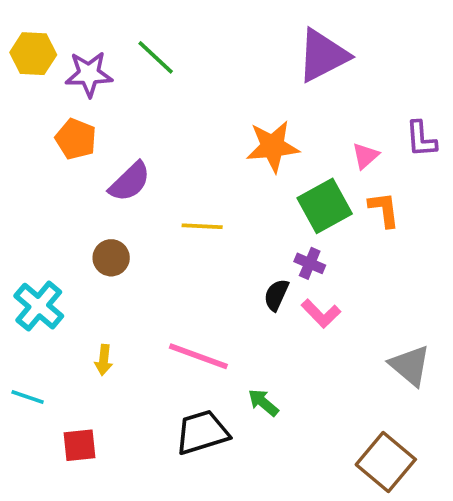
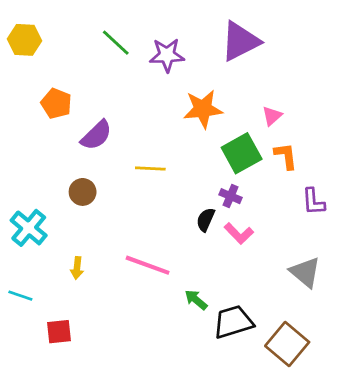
purple star: (89, 74) -> (167, 55), moved
purple L-shape: (421, 139) -> (313, 202), moved
black trapezoid: (202, 432) -> (233, 322), moved

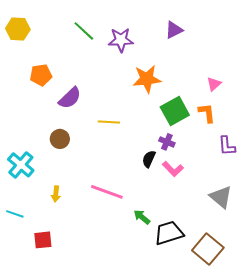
purple triangle: (240, 41) -> (174, 30), size x0.6
orange pentagon: (56, 103) -> (41, 75), turned -30
pink triangle: (272, 116) -> (214, 84), moved

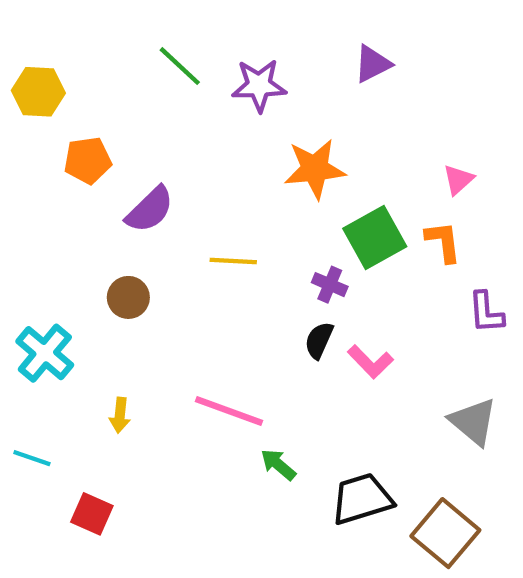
yellow hexagon: (18, 29) -> (38, 92), moved
purple cross: (167, 142) -> (330, 285), moved
green arrow: (142, 217) -> (278, 465), moved
red square: (43, 240) -> (92, 514), turned 30

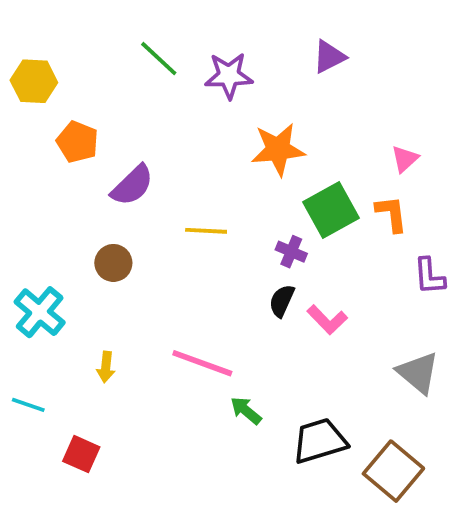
orange pentagon: (88, 160) -> (77, 142), turned 30

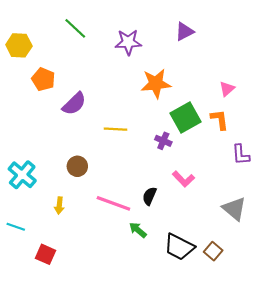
green line: (159, 59) -> (75, 28), moved
brown circle: (113, 263) -> (77, 166), moved
black semicircle: (282, 301) -> (149, 196), moved
black trapezoid: (320, 441) -> (179, 247), turned -136
brown square: (393, 471) -> (213, 251), moved, size x0.6

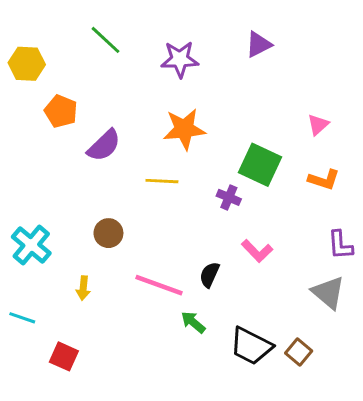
orange star: (156, 84) -> (184, 129), moved
green square: (186, 117) -> (260, 165), turned -36
orange L-shape: (220, 120) -> (324, 180), moved, turned 115
purple L-shape: (241, 155) -> (340, 245), moved

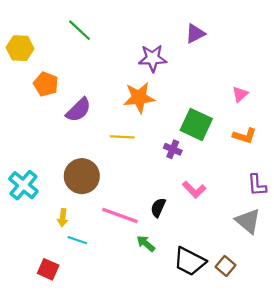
purple star: (180, 59) -> (153, 58), moved
brown circle: (108, 233) -> (82, 176), size x1.6
cyan line: (22, 318) -> (77, 240), moved

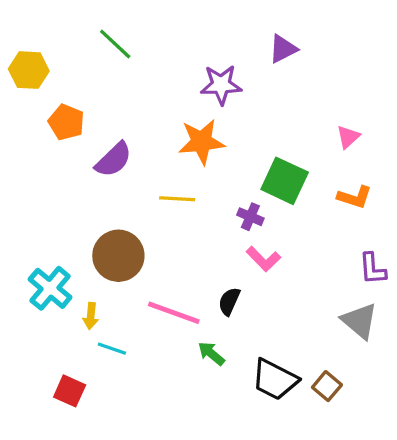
cyan cross: (23, 185) -> (50, 288), moved
pink L-shape: (194, 190) -> (263, 259), moved

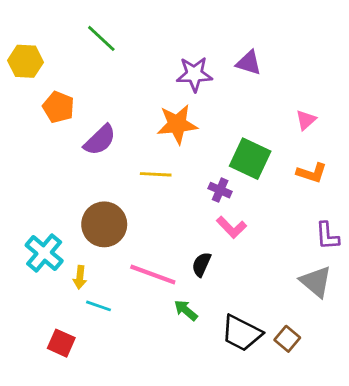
purple triangle: (283, 49) -> (249, 63), moved, turned 44

